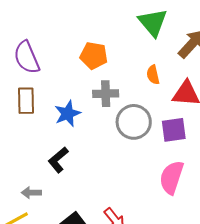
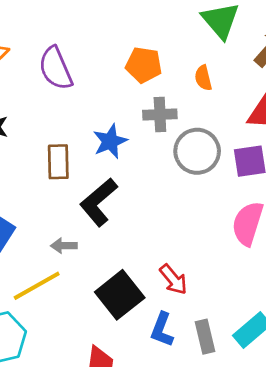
orange semicircle: (153, 75) -> (203, 78), moved
brown rectangle: (26, 101) -> (58, 162), moved
black L-shape: (58, 160) -> (99, 202), size x1.4

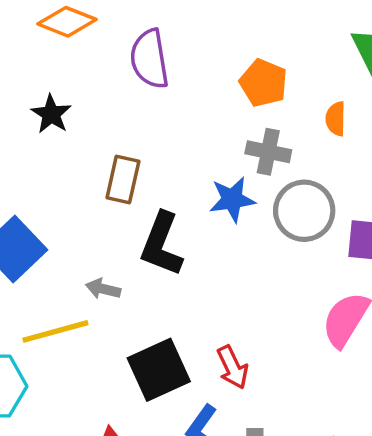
blue star: (110, 141) -> (232, 199), moved
black L-shape: (99, 202) -> (162, 244), turned -42

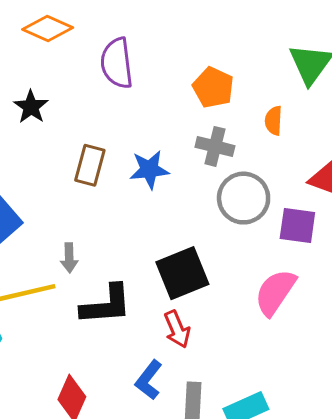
blue star: (232, 199) -> (149, 170), moved
black L-shape: (162, 244) -> (106, 305), moved, turned -118
gray arrow: (103, 289) -> (69, 258), turned -108
black square: (159, 370) -> (182, 273), moved

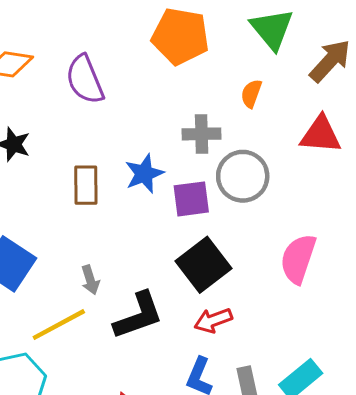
orange pentagon: (213, 88) -> (180, 36), moved, size x1.4
orange semicircle: (274, 121) -> (251, 94), turned 32
purple square: (297, 225) -> (191, 199), moved
red arrow: (177, 329) -> (213, 320), turned 108

